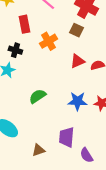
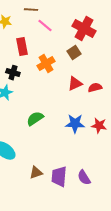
brown square: (76, 30) -> (74, 53), turned 32
purple trapezoid: (66, 137) -> (59, 177), moved

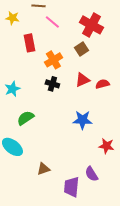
black cross: (13, 73) -> (52, 84), moved
green semicircle: (35, 119) -> (25, 118), moved
red star: (99, 126) -> (106, 146), moved
purple trapezoid: (59, 177) -> (71, 187), moved

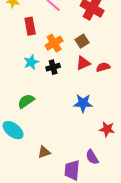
brown square: (81, 49) -> (82, 41), moved
black cross: (52, 84) -> (53, 67), turned -32
cyan star: (12, 89) -> (31, 62), moved

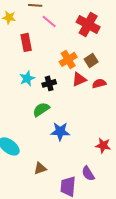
brown square: (82, 41) -> (91, 60), moved
orange cross: (54, 43) -> (68, 59), moved
green semicircle: (26, 101) -> (41, 109), moved
blue star: (83, 103) -> (60, 131), moved

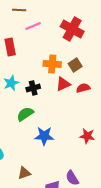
pink line: (49, 21) -> (33, 26), turned -63
orange cross: (68, 59) -> (52, 64), turned 36
red star: (103, 145) -> (87, 136), moved

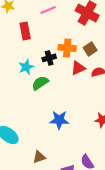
black cross: (33, 88) -> (49, 58), moved
green semicircle: (25, 114) -> (40, 83), moved

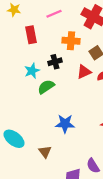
orange cross: (67, 48) -> (71, 41), moved
brown triangle: (39, 157) -> (45, 152), moved, turned -48

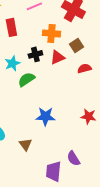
red triangle: (84, 72) -> (57, 57), moved

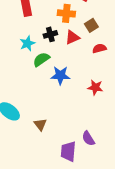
blue star: (45, 116) -> (60, 75), moved
red star: (88, 116) -> (95, 87), moved

